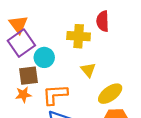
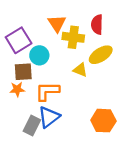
orange triangle: (18, 24) -> (57, 23), moved
yellow triangle: (88, 70) -> (80, 70), turned -32
yellow ellipse: (110, 94) -> (101, 55), moved

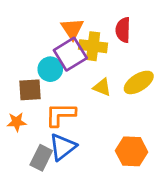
purple square: (19, 40) -> (70, 54), moved
yellow ellipse: (101, 55) -> (139, 82), moved
orange star: (17, 89) -> (17, 122), moved

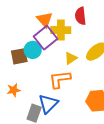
yellow triangle: (102, 87) -> (71, 58), turned -48
brown square: (30, 90) -> (19, 56), moved
orange L-shape: (60, 115) -> (60, 79), moved

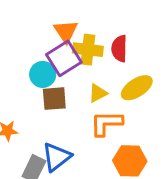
red semicircle: (80, 16) -> (119, 49), moved
brown square: (19, 56) -> (54, 99), moved
orange L-shape: (60, 79) -> (106, 123), moved

